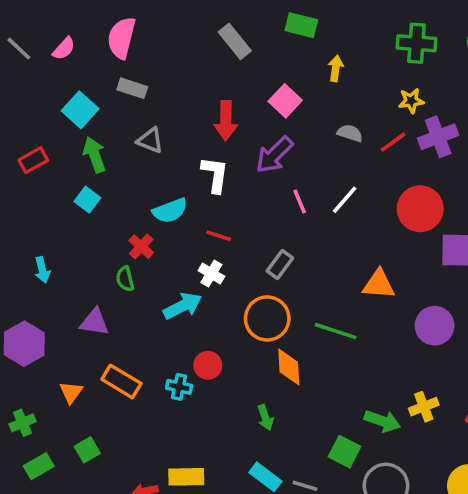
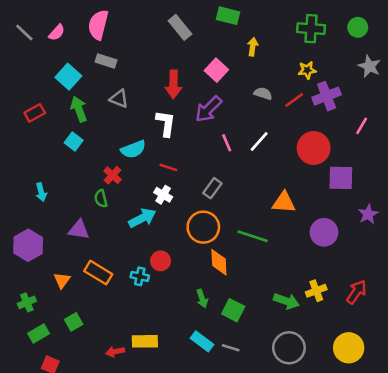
green square: (345, 452) -> (233, 310), moved

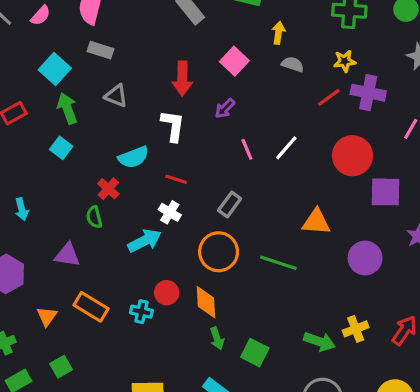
gray semicircle: (263, 94) -> (293, 64), moved
purple cross: (327, 96) -> (368, 93), turned 32
purple arrow: (209, 109) -> (225, 108), size x0.6
orange diamond: (219, 262) -> (206, 302), moved

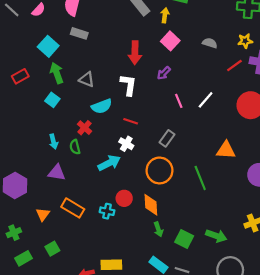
yellow arrow: (278, 33) -> (165, 15), moved
gray triangle: (116, 96) -> (87, 79), moved
cyan arrow: (22, 209) -> (53, 142), moved
green line: (278, 263) -> (200, 178), turned 50
green arrow: (319, 342) -> (216, 236), moved

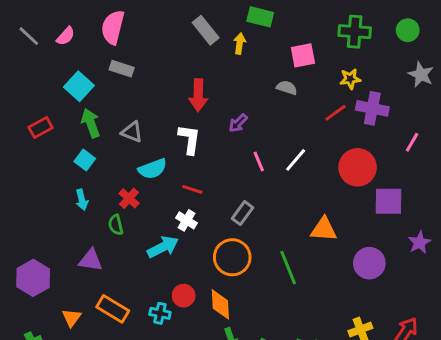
pink square: (170, 41) -> (303, 55), moved, turned 36
gray semicircle: (210, 43) -> (287, 88), moved
cyan arrow: (53, 142) -> (82, 200), moved

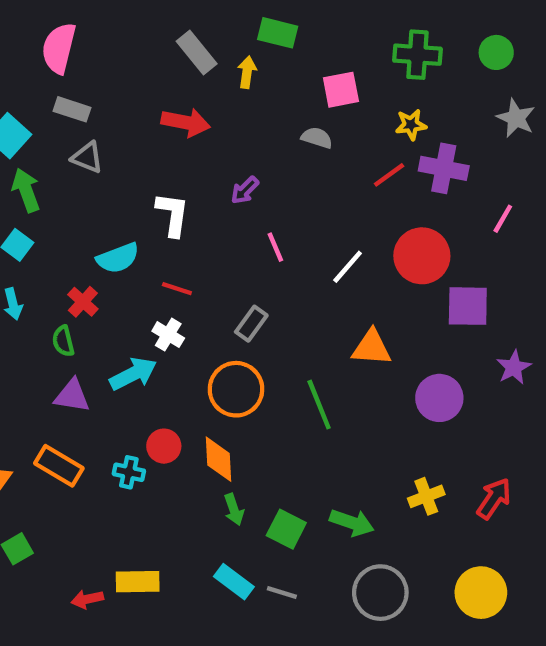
red arrow: (198, 95) -> (186, 122), moved, turned -80
gray triangle: (132, 132) -> (87, 157), moved
white line: (296, 160) -> (348, 267), moved
purple triangle: (91, 260) -> (72, 396), moved

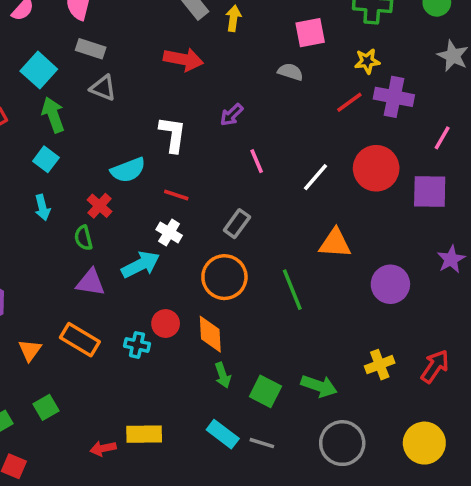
purple square: (468, 306) -> (430, 191), moved

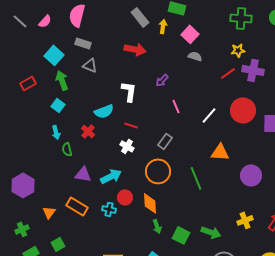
pink square: (310, 33) -> (190, 34), moved, turned -36
green semicircle: (83, 238) -> (67, 149), moved
cyan arrow: (141, 265) -> (111, 176), moved

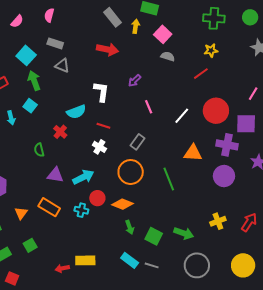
pink semicircle: (77, 15) -> (49, 15), size x0.6
purple cross: (253, 70) -> (227, 145), moved
cyan arrow: (56, 132) -> (11, 118), moved
orange diamond: (150, 203) -> (123, 204), turned -65

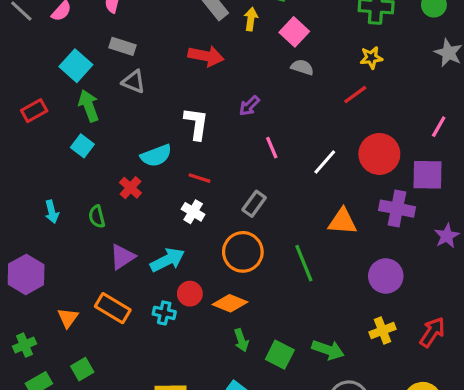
cyan arrow: (11, 118) -> (52, 212), moved
purple triangle: (55, 175) -> (122, 257), turned -42
purple circle: (224, 176) -> (386, 276), moved

